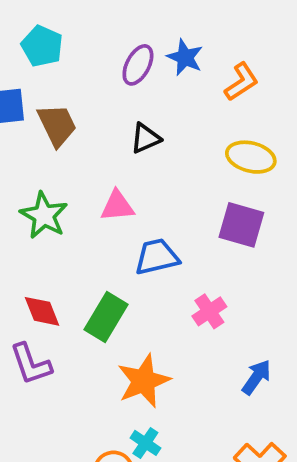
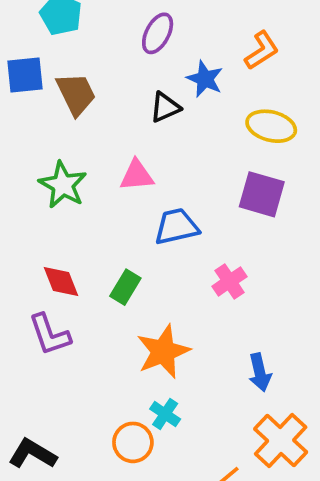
blue star: (185, 57) -> (205, 79), moved
green rectangle: (106, 317) -> (125, 287), size x0.7
blue arrow: (256, 377) -> (260, 372), moved, turned 132

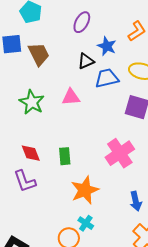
blue trapezoid: (176, 227) -> (107, 78), moved
pink cross: (229, 281) -> (120, 153), size x1.6
green rectangle: (125, 287) -> (65, 156), turned -36

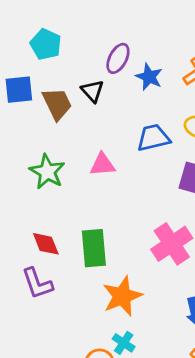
blue star: (107, 46) -> (149, 77), moved
black triangle: (86, 61) -> (92, 91), moved, turned -48
green rectangle: (65, 156) -> (94, 248), size x1.5

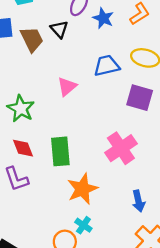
pink triangle: (102, 165) -> (67, 87), turned -35
green star: (47, 172) -> (21, 109), moved

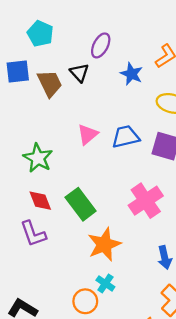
blue star: (103, 18) -> (131, 74), moved
blue trapezoid: (107, 66) -> (126, 137), moved
green rectangle: (60, 151) -> (81, 204), turned -32

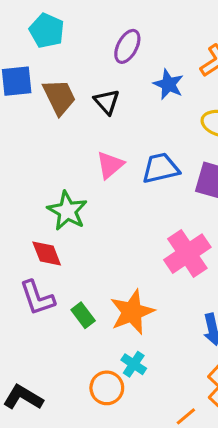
black triangle: (79, 73) -> (107, 102), moved
green star: (38, 158) -> (67, 211), moved
green rectangle: (81, 204) -> (83, 315), moved, size x0.6

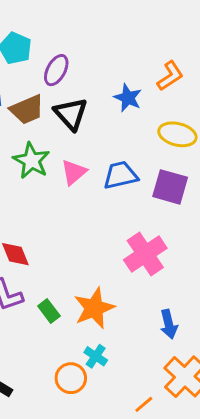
purple ellipse: (127, 46) -> (56, 70), moved
brown trapezoid: (59, 97) -> (27, 110), turned 93
black triangle: (107, 102) -> (71, 114), size x1.4
green star: (67, 211) -> (31, 161), moved

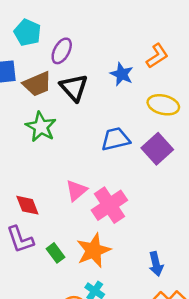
pink triangle: (74, 172) -> (76, 190), moved
purple square: (170, 187) -> (157, 149), turned 32
pink cross: (145, 254) -> (109, 205), moved

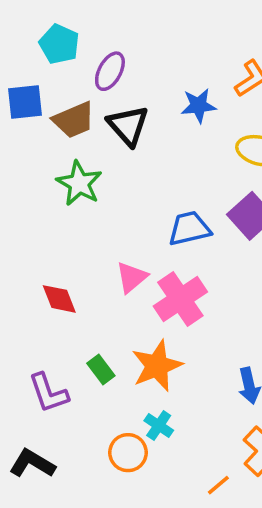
blue star: (122, 74) -> (198, 106), turned -30
blue trapezoid: (116, 139) -> (189, 228), moved
purple L-shape: (20, 239) -> (48, 393), moved

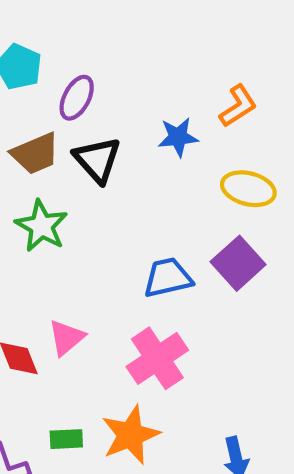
pink triangle: (132, 277) -> (66, 338), moved
green rectangle: (101, 369) -> (66, 439), turned -56

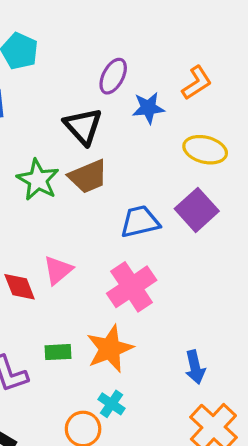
purple ellipse: (77, 98) -> (113, 76), moved
brown trapezoid: (35, 154) -> (88, 176), moved

